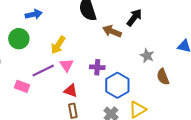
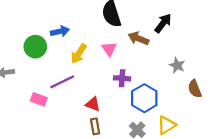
blue arrow: (34, 14) -> (60, 31), moved
pink triangle: (67, 65) -> (109, 49), moved

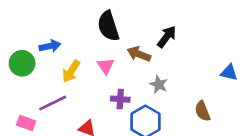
gray star: (177, 65) -> (159, 85), moved

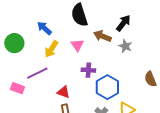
blue arrow: (50, 46) -> (44, 28), moved, turned -126
gray star: (159, 85) -> (125, 46), moved

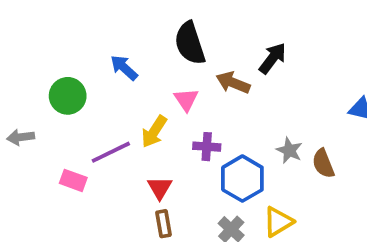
gray star: (125, 46) -> (289, 150), moved
yellow arrow: (51, 49) -> (154, 132), moved
red triangle: (63, 92) -> (160, 188), turned 40

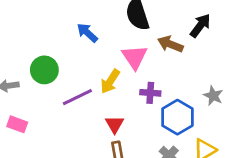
green circle: (68, 96) -> (44, 70), moved
pink triangle: (186, 100) -> (135, 57), size x1.4
pink rectangle: (73, 180) -> (17, 124), moved

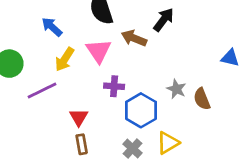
yellow arrow: (110, 81) -> (65, 59), moved

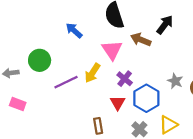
yellow arrow: (65, 59) -> (92, 73), moved
purple cross: (114, 86) -> (125, 79), turned 35
red triangle: (79, 117) -> (118, 103), moved

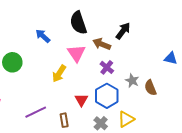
purple cross: (125, 79) -> (107, 67), moved
purple line: (66, 82) -> (36, 112), moved

